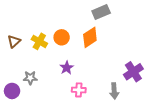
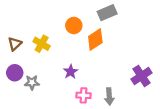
orange circle: (62, 37) -> (74, 25), moved
purple circle: (12, 91) -> (15, 73), moved
gray arrow: (114, 91) -> (109, 96), moved

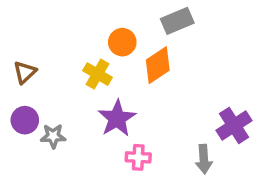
yellow cross: (42, 44) -> (97, 74), moved
purple star: (71, 72) -> (117, 118), size x1.5
gray arrow: (109, 96) -> (204, 159), moved

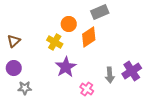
gray star: (53, 136) -> (25, 88), moved
pink cross: (138, 157) -> (87, 89), moved, turned 32
gray arrow: (204, 159) -> (110, 75), moved

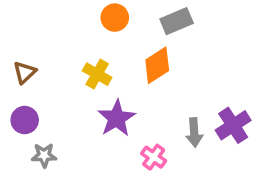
orange circle: (69, 24) -> (115, 18), moved

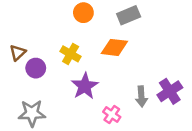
orange diamond: (157, 65) -> (114, 47), turned 40
purple circle: (25, 120) -> (36, 68), moved
gray star: (44, 155) -> (32, 113), size x1.5

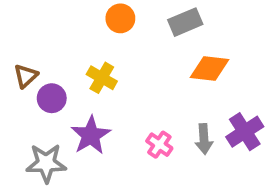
orange diamond: (114, 47) -> (209, 69), moved
purple star: (85, 86) -> (91, 135), moved
pink cross: (112, 114) -> (159, 145), moved

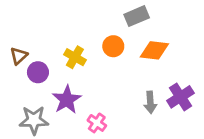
orange circle: (120, 18) -> (113, 46), moved
pink cross: (159, 145) -> (97, 123), moved

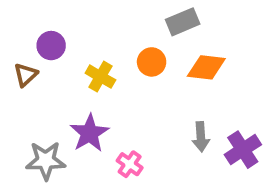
purple circle: (38, 72) -> (51, 46), moved
purple cross: (180, 97) -> (243, 150), moved

